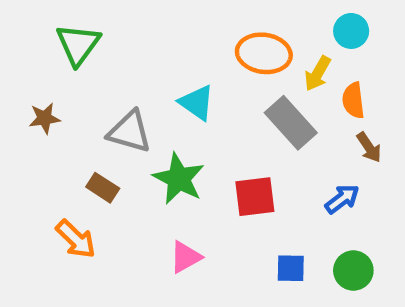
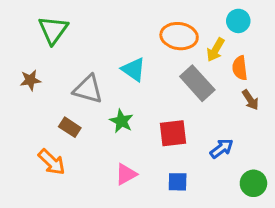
green star: (179, 179) -> (121, 121), size x0.7
blue arrow: (342, 199) -> (222, 148), moved
blue square: (291, 268) -> (178, 182), moved
green circle: (353, 270) -> (253, 183), moved

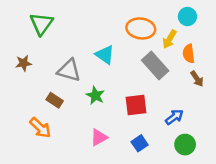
blue square: (178, 182) -> (140, 143), turned -35
green circle: (253, 183) -> (185, 145), moved

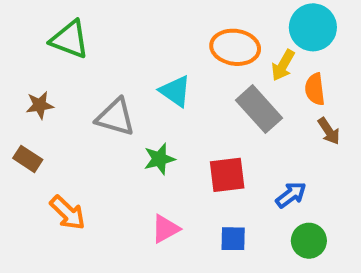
cyan circle: (187, 17) -> (313, 27), size x1.5
green triangle: (41, 24) -> (70, 39), turned -45
green star: (95, 95) -> (159, 159), turned 30
brown rectangle: (55, 100) -> (28, 159), moved
blue square: (140, 143) -> (233, 239), turned 35

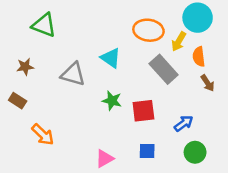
green star: (159, 159) -> (112, 101), moved, turned 30
pink triangle: (165, 229) -> (104, 159), moved

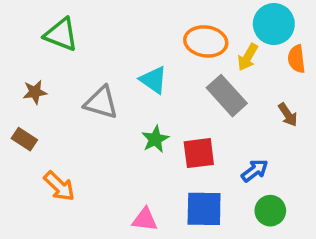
orange semicircle: (199, 57) -> (296, 59), moved
green star: (112, 101) -> (155, 139), turned 30
blue square: (147, 151) -> (204, 209), size x1.6
pink triangle: (104, 159) -> (145, 219), turned 36

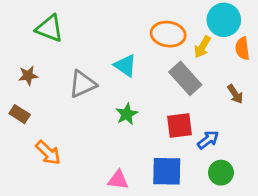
gray triangle: (101, 103) -> (82, 84), turned -40
red square: (199, 153) -> (180, 126), moved

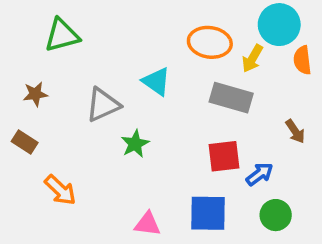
green triangle: (50, 28) -> (62, 35), turned -36
gray rectangle: (185, 78) -> (231, 98), turned -32
brown arrow: (235, 94) -> (295, 131), moved
green star: (127, 114) -> (135, 144), moved

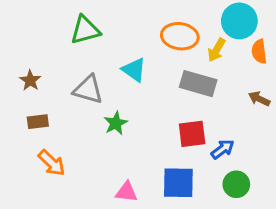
green triangle: (62, 35) -> (85, 30), moved
brown star: (35, 94) -> (30, 80), turned -30
gray triangle: (103, 105) -> (88, 90), turned 40
brown arrow: (295, 131) -> (259, 99), moved, turned 150
brown rectangle: (25, 142) -> (38, 122), moved, turned -40

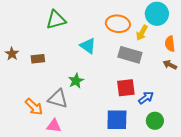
orange semicircle: (259, 51) -> (170, 44), moved
brown star: (30, 80) -> (12, 54), moved
gray triangle: (88, 90) -> (58, 99), moved
brown rectangle: (38, 122) -> (38, 59), moved
pink triangle: (126, 192) -> (54, 126), moved

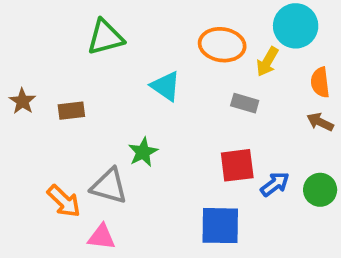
gray rectangle: (130, 55) -> (245, 103), size x0.6
green circle: (155, 121) -> (320, 190), moved

